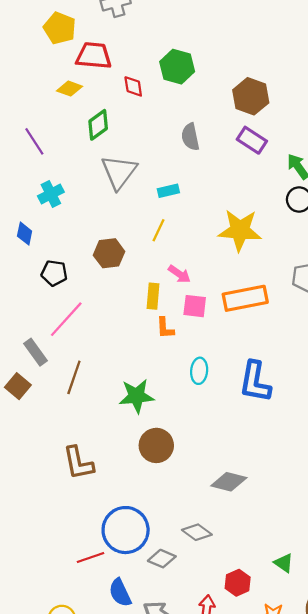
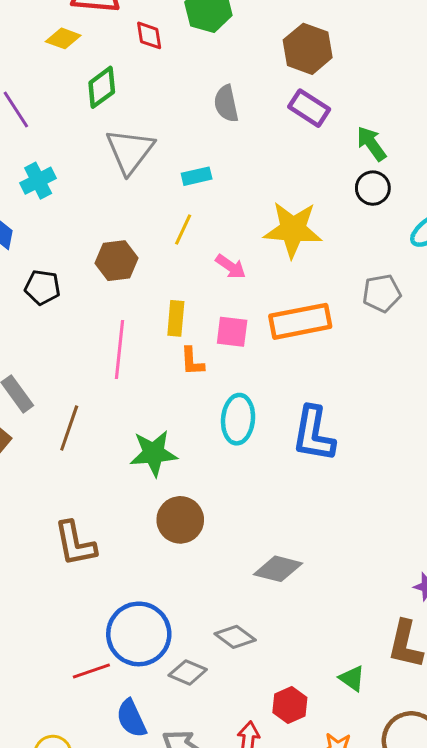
pink arrow: (179, 274) -> (231, 267), moved
pink line: (66, 319) -> (120, 350), moved, turned -36
cyan ellipse: (199, 371) -> (238, 419), size x1.4

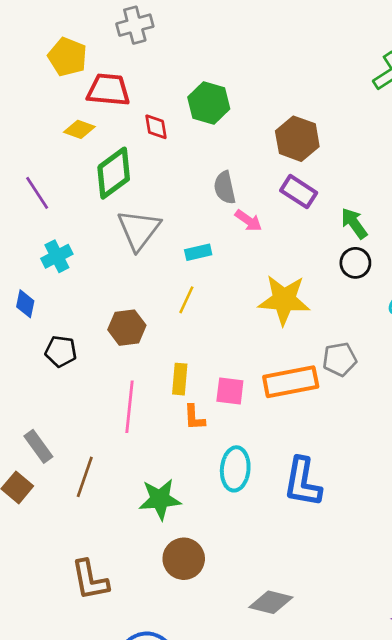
green diamond: (102, 87) -> (114, 173), size x1.4
pink arrow: (231, 267) -> (248, 221), moved
gray pentagon: (382, 293) -> (340, 359), moved

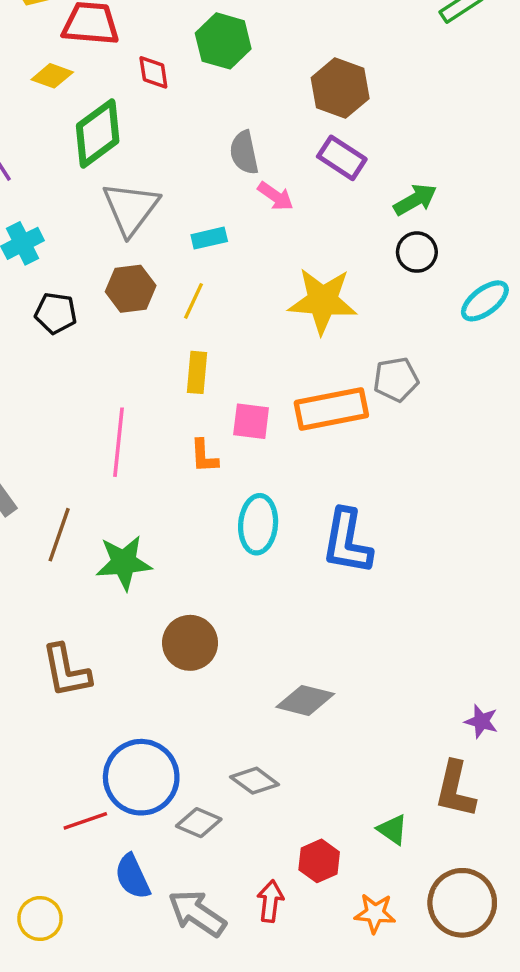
green arrow: (354, 223) -> (415, 200), turned 96
brown hexagon: (127, 328) -> (131, 289), moved
black pentagon: (61, 351) -> (56, 313), moved
yellow rectangle: (180, 379) -> (197, 372), moved
green star: (160, 499) -> (124, 563), moved

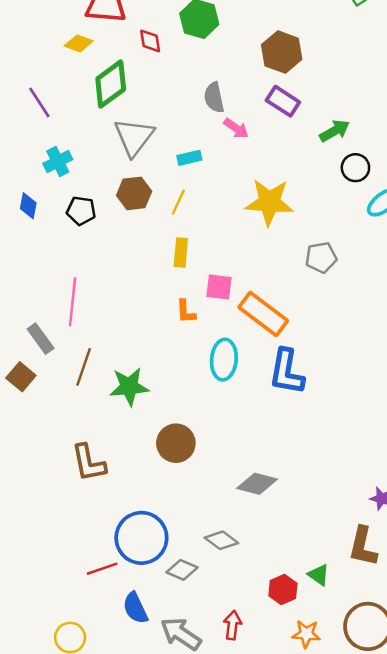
black circle: (417, 252) -> (355, 168), moved
orange rectangle: (331, 409) -> (263, 314), moved, turned 48
pink line: (119, 442) -> (73, 302), moved
red hexagon: (319, 861) -> (283, 590), moved

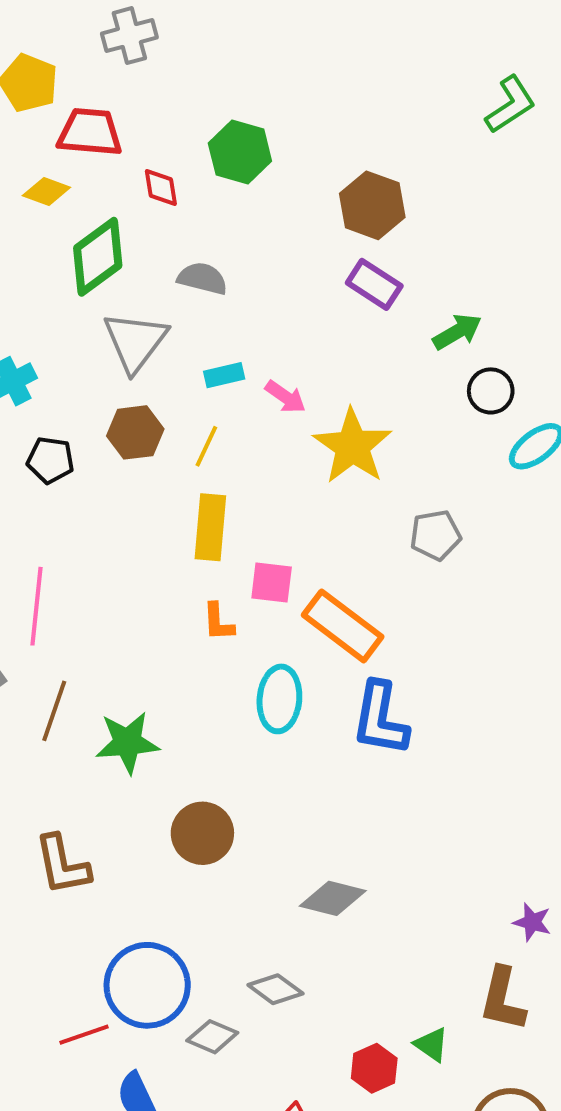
gray semicircle: (214, 98) -> (202, 278), moved, turned 116
pink arrow: (236, 128) -> (285, 397), moved
yellow star: (269, 202) -> (352, 446), turned 30
yellow rectangle: (181, 253) -> (210, 527), size x1.4

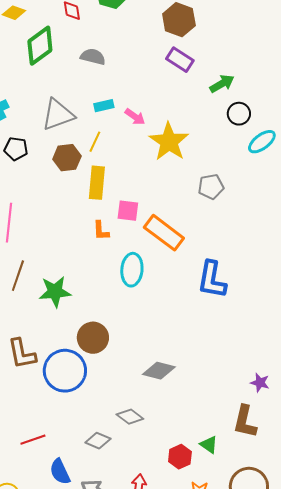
gray triangle: (135, 342) -> (58, 115), moved, turned 33
brown hexagon: (135, 432) -> (67, 158), moved
blue L-shape: (380, 719) -> (212, 280), moved
blue circle: (147, 985) -> (65, 371), moved

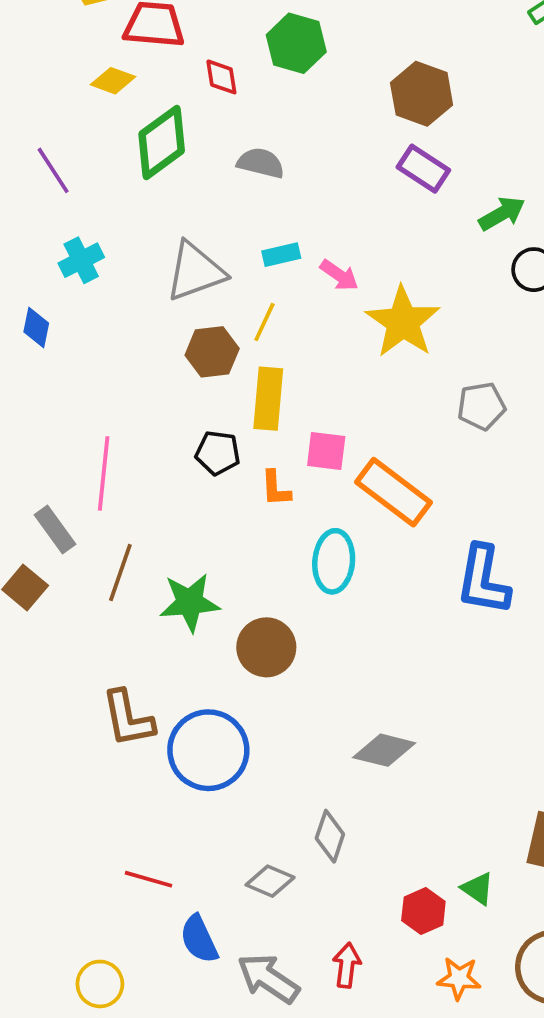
black pentagon: (16, 149) -> (218, 453), moved
brown circle: (93, 338) -> (266, 647), moved
gray diamond: (130, 417) -> (330, 836), turned 72
red line: (33, 440) -> (149, 879), turned 35

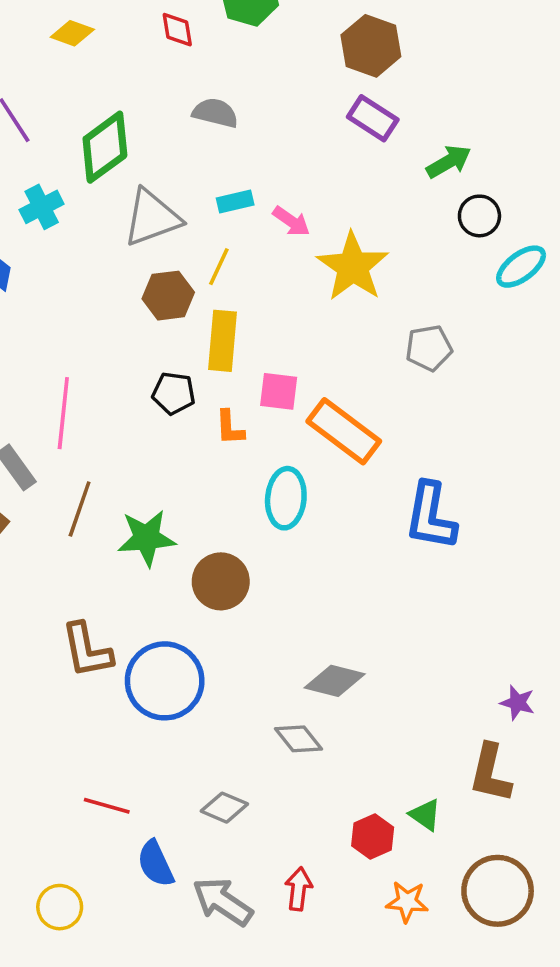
green diamond: (162, 142) -> (105, 147), moved
gray diamond: (330, 836) -> (299, 739), moved, turned -57

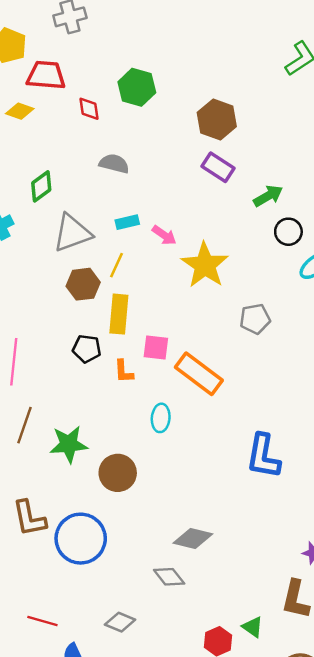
green diamond: (105, 147) -> (41, 186), size x0.7
cyan ellipse: (286, 498) -> (161, 418), size x0.7
blue L-shape: (431, 516) -> (263, 456), moved

